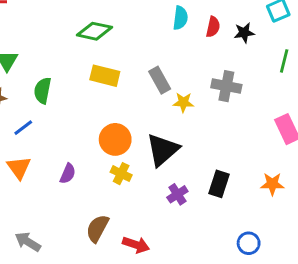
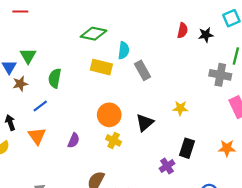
cyan semicircle: (180, 18) -> (124, 50), moved
gray cross: (226, 86) -> (220, 75), moved
yellow star: (183, 102) -> (180, 108), moved
black triangle: (163, 150) -> (145, 123), size x0.7
purple cross: (177, 194) -> (167, 166), moved

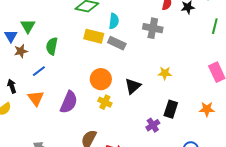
gray rectangle: (143, 70) -> (117, 43), moved, turned -36
gray cross: (220, 75) -> (153, 28), moved
purple semicircle: (74, 140) -> (69, 102), size x1.6

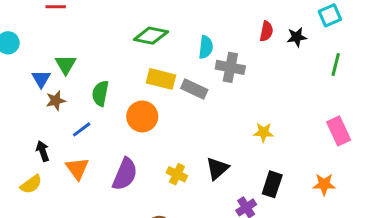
cyan semicircle: (114, 21) -> (206, 47), moved
gray cross: (153, 28) -> (230, 67), moved
orange circle: (101, 79) -> (142, 116), moved
black triangle: (133, 86) -> (217, 168), moved

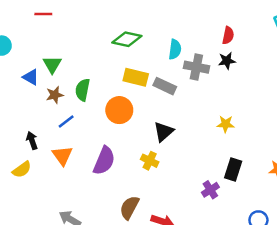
black star: (297, 37) -> (227, 61), moved
blue triangle: (41, 79) -> (31, 77), turned -30
brown star: (56, 101) -> (55, 95), moved
black triangle: (217, 168) -> (164, 132), moved

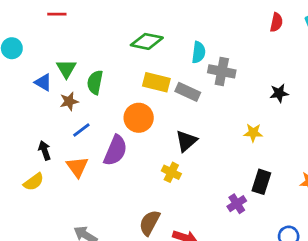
red semicircle: (228, 35) -> (276, 22), moved
black star: (227, 61) -> (279, 93), moved
green semicircle: (83, 90) -> (95, 82), moved
purple semicircle: (104, 161) -> (115, 150), moved

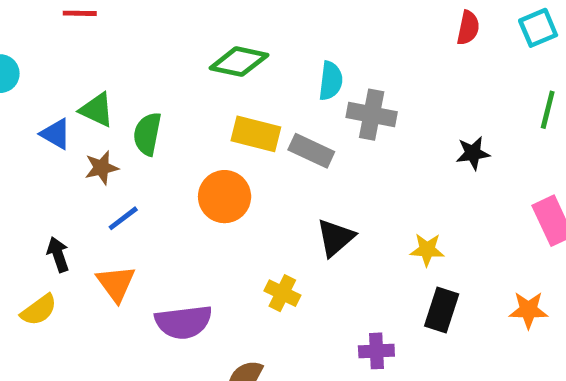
green triangle: (66, 69) -> (97, 110), turned -35
yellow star: (253, 133) -> (427, 250), moved
black triangle: (186, 141) -> (335, 238), moved
purple semicircle: (115, 150) -> (184, 322), moved, turned 60
purple cross: (237, 204) -> (376, 351), moved, turned 30

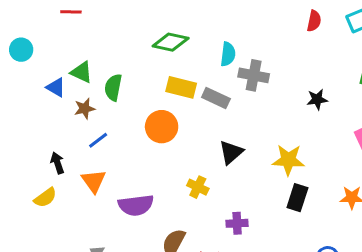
yellow star: (427, 250) -> (288, 160), size x1.5
purple cross: (376, 351) -> (237, 223), moved

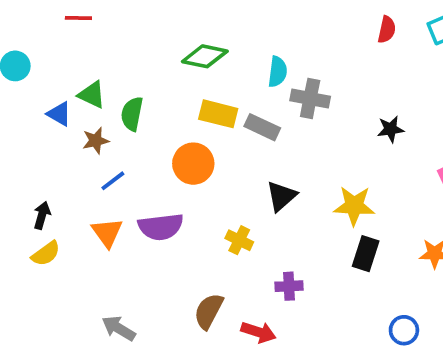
black arrow: (57, 163) -> (42, 215), moved, turned 35
purple semicircle: (136, 205) -> (161, 227), moved

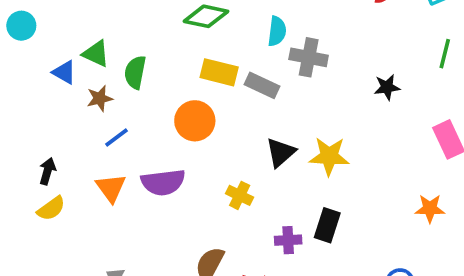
yellow star: (354, 206) -> (329, 156), moved
black rectangle: (366, 254) -> (327, 225), moved

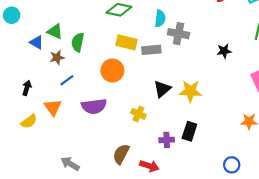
gray rectangle: (262, 85) -> (151, 50), turned -30
black arrow: (47, 171) -> (27, 88), moved
orange triangle: (111, 188) -> (53, 107), moved

